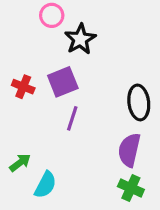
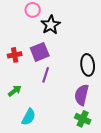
red cross: (23, 87) -> (15, 55), turned -32
green arrow: (20, 163) -> (15, 91), moved

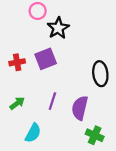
purple line: (46, 75) -> (52, 101), moved
purple semicircle: (82, 95) -> (80, 108), moved

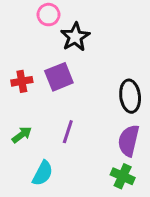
purple semicircle: (80, 108) -> (129, 141), moved

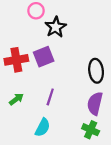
red cross: (22, 81) -> (16, 60), size x1.5
cyan semicircle: (43, 173) -> (43, 128), moved

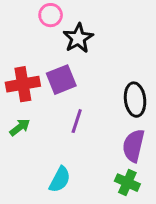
purple line: (50, 97) -> (77, 121), moved
green arrow: (16, 99) -> (20, 127), moved

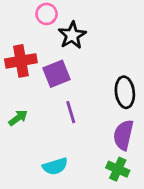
red cross: (23, 84) -> (21, 61), moved
purple line: (77, 121) -> (71, 112), turned -35
cyan semicircle: (60, 179) -> (55, 166), turned 45

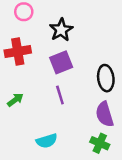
pink circle: (47, 14) -> (24, 12), moved
purple square: (57, 74) -> (61, 62), moved
purple semicircle: (123, 135) -> (105, 114), turned -30

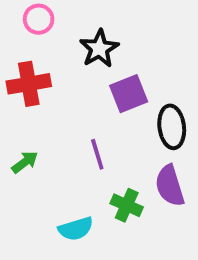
purple square: (61, 62) -> (129, 94), moved
green cross: (100, 143) -> (127, 205), moved

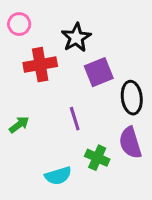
pink circle: (39, 19) -> (19, 24), moved
red cross: (29, 84) -> (40, 65), moved

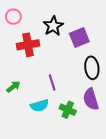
purple square: (99, 72) -> (79, 37), moved
cyan semicircle: (58, 176) -> (40, 105), moved

